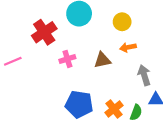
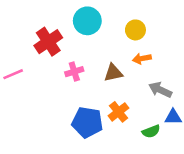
gray arrow: (144, 75) -> (160, 90), turned -48
orange cross: (114, 109) -> (119, 112), moved
green semicircle: (136, 112) -> (151, 131), turned 49

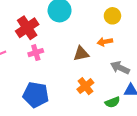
yellow circle: (135, 30) -> (112, 16), moved
pink cross: (74, 72) -> (36, 53), moved
blue pentagon: (87, 122) -> (36, 95), moved

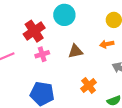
brown triangle: (81, 54) -> (75, 51), moved

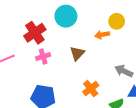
orange arrow: (107, 44) -> (102, 35), moved
brown triangle: (75, 51) -> (77, 53), turned -35

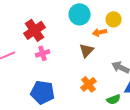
cyan circle: (66, 16) -> (80, 14), moved
brown triangle: (77, 53) -> (87, 50), moved

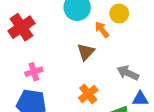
orange arrow: (100, 32) -> (102, 30), turned 64
pink cross: (43, 53) -> (34, 72), moved

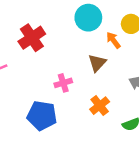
pink cross: (34, 72) -> (63, 83), moved

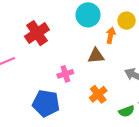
orange arrow: (113, 40) -> (111, 35), turned 49
brown triangle: (97, 63) -> (96, 56), turned 42

